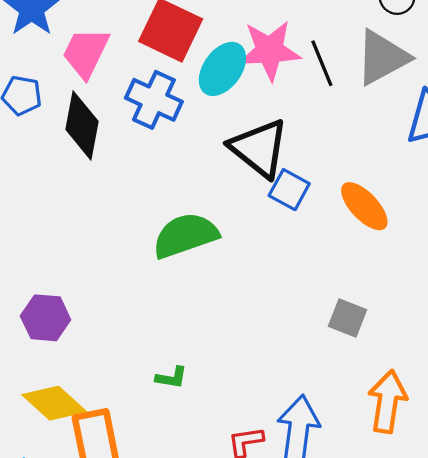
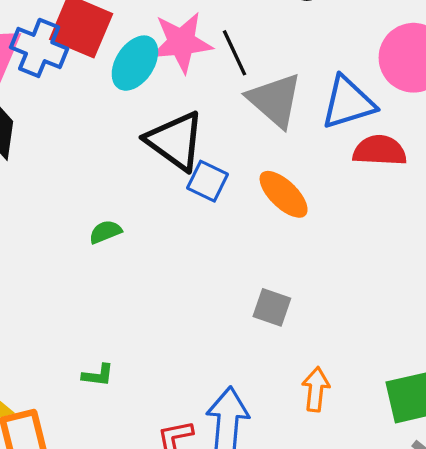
gray triangle: (382, 57) -> (275, 100), moved, turned -48
blue cross: (154, 100) -> (39, 48), moved
green semicircle: (185, 235) -> (105, 232), size x0.5
orange arrow: (387, 402) -> (316, 389), size x0.7

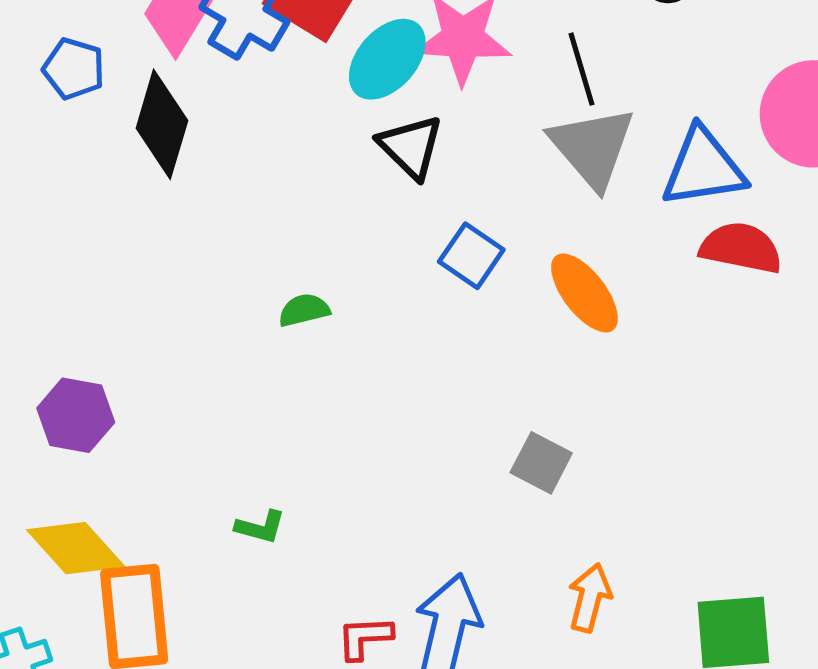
black line: (234, 53) -> (582, 69), moved
black triangle: (175, 141) -> (411, 147), moved, size x0.7

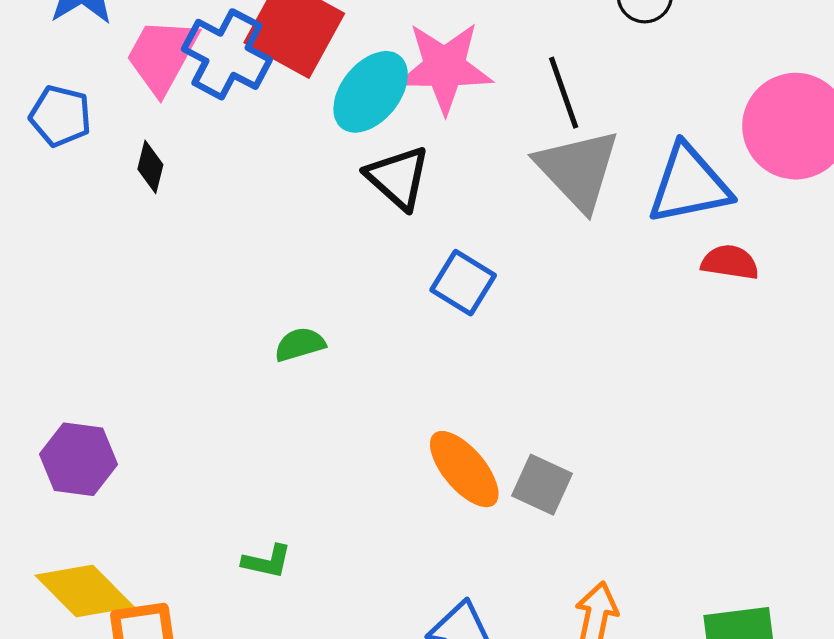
black diamond: (162, 124) -> (150, 167), size x0.5
red semicircle: (741, 248) -> (730, 262), size x0.7
orange ellipse: (585, 293) -> (464, 469), moved

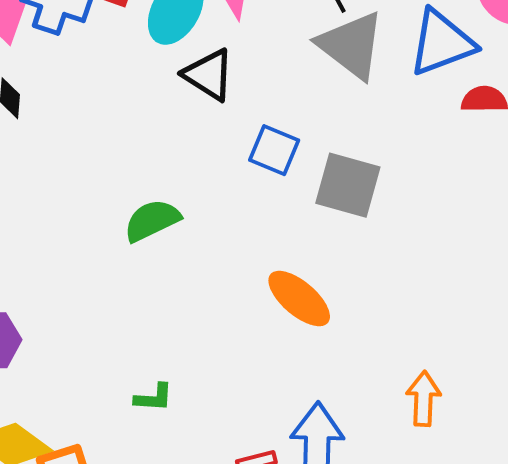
green semicircle: (300, 344) -> (152, 220), size x1.4
gray square: (542, 485) -> (348, 185), moved, size x1.4

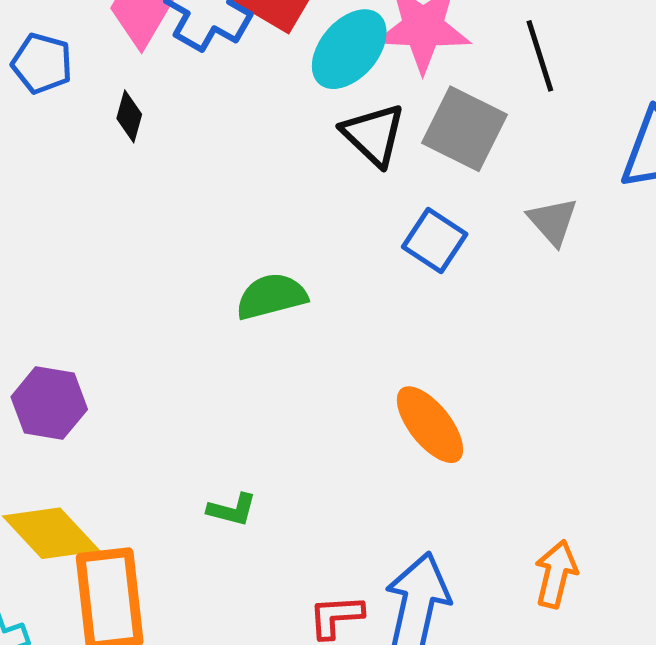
gray triangle: (351, 45) -> (553, 221), moved, size x0.6
gray square: (348, 185) -> (465, 129), moved

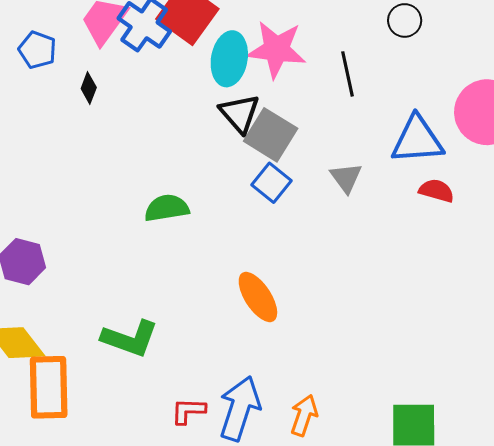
cyan ellipse: (349, 49) -> (229, 59), turned -36
gray square: (465, 129) -> (271, 135), moved
green L-shape: (232, 510) -> (130, 339), size x1.8
orange arrow: (556, 574) -> (304, 415), moved

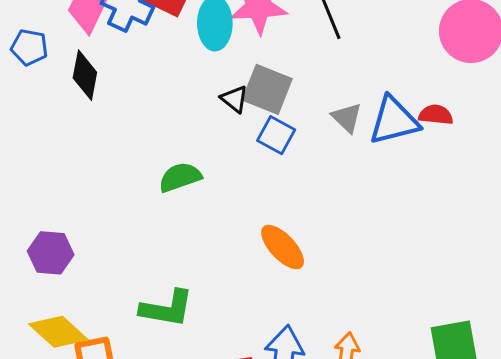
black diamond: (89, 88) -> (85, 75), size x1.6
black triangle: (240, 113) -> (234, 99), moved, size x0.7
blue triangle: (417, 140) -> (394, 121), moved

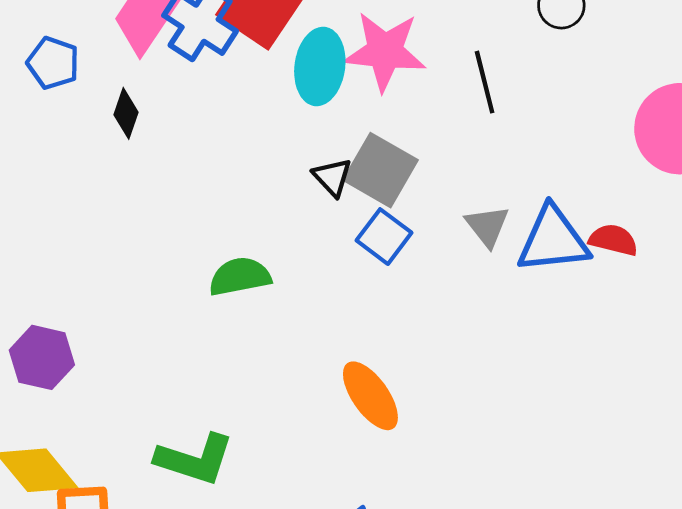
black diamond: (85, 75) -> (126, 113), size x0.7

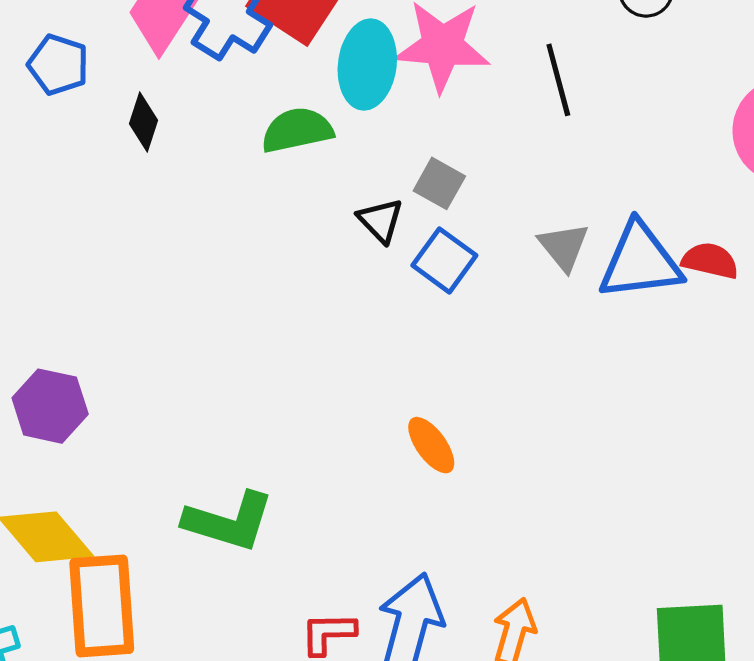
gray square: (381, 170) -> (439, 183), size x0.6
black triangle: (332, 177) -> (381, 220), moved
green semicircle: (240, 277) -> (297, 130), moved
orange ellipse: (370, 396) -> (431, 445), size x0.7

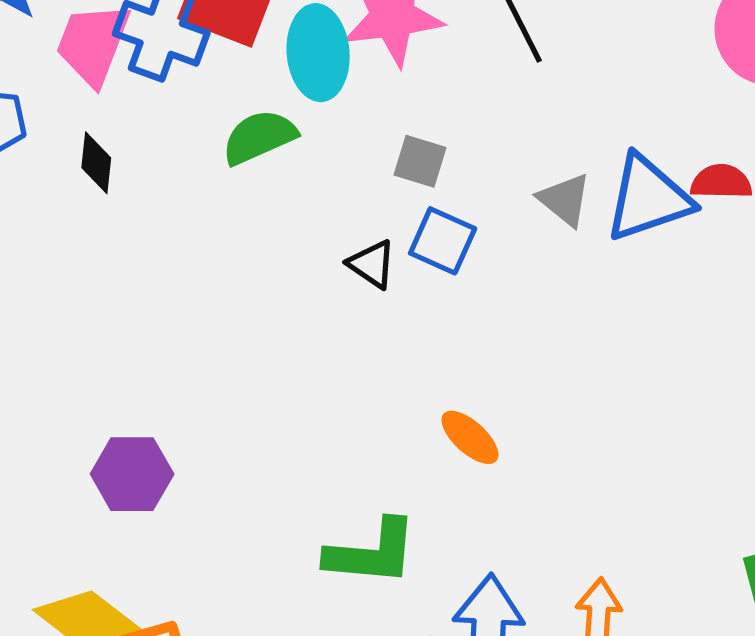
black triangle: (381, 220) -> (372, 264), moved
purple hexagon: (50, 406) -> (132, 474), moved
green L-shape: (229, 521) -> (372, 553), moved

